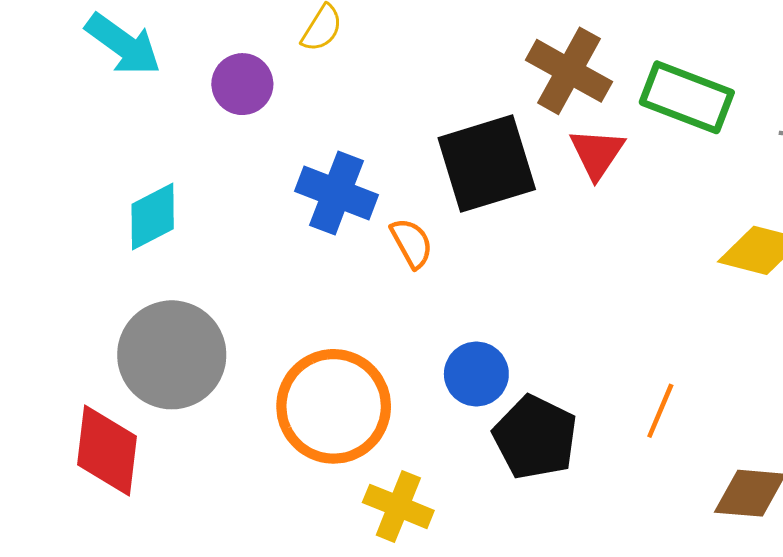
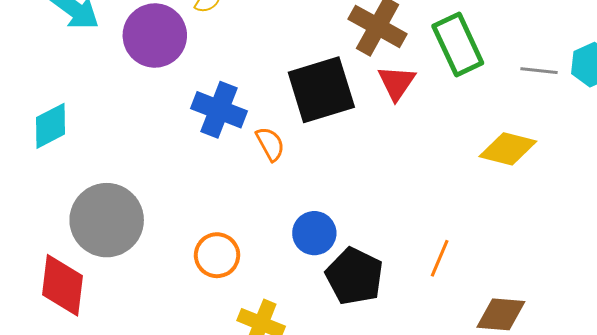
purple circle: (242, 84) -> (155, 36), size x1.5
green rectangle: (687, 97) -> (458, 45), turned 44
cyan diamond: (153, 217) -> (50, 126), moved
orange circle: (334, 406) -> (217, 255), size x0.6

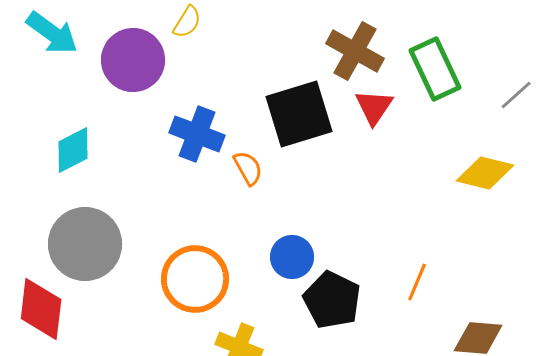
gray line: (539, 71) -> (516, 95), turned -48
cyan diamond: (50, 126) -> (73, 150), moved
orange circle: (217, 255) -> (195, 279), size x1.5

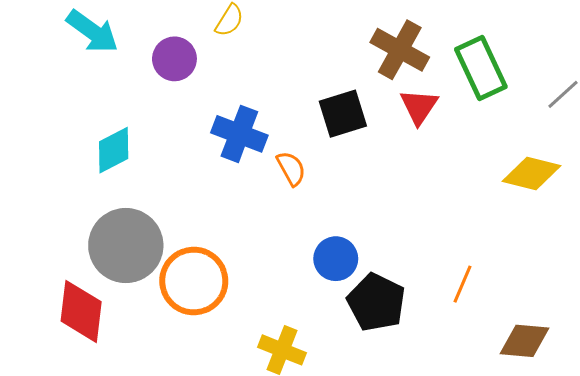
purple circle: (133, 60) -> (174, 59), size x0.7
black square: (299, 114) -> (343, 114), size x0.7
orange circle: (195, 279) -> (194, 281), moved

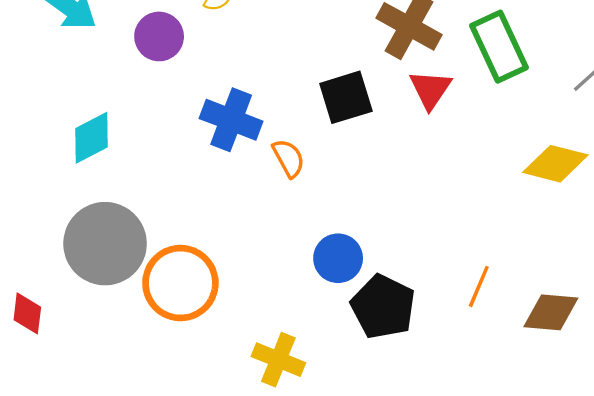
red diamond: (81, 311) -> (27, 313), moved, size x0.6
brown diamond: (524, 341) -> (551, 312), moved

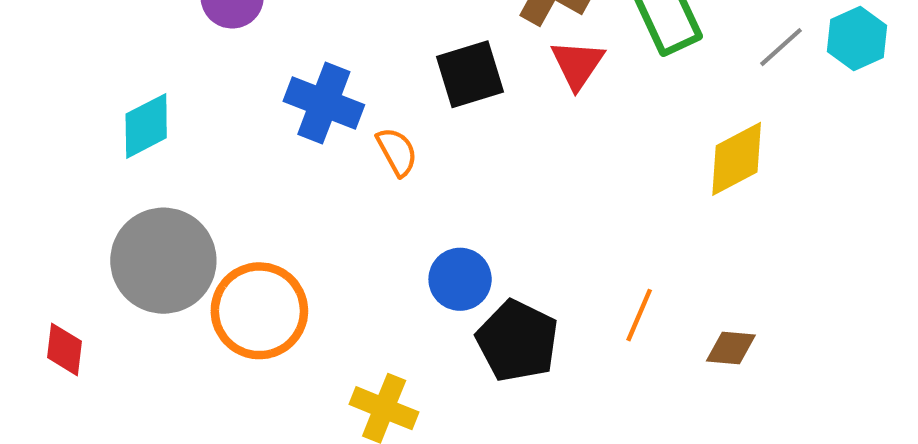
yellow diamond: (555, 164) -> (737, 159), turned -42
brown diamond: (551, 312) -> (731, 348), size x0.7

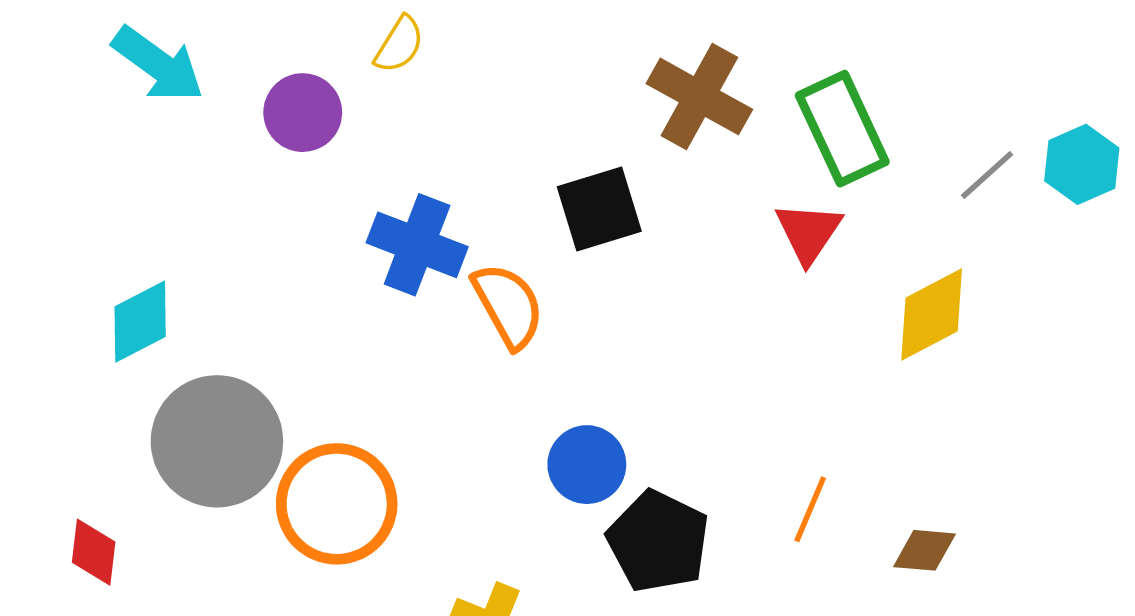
red triangle: (578, 64) -> (808, 232), moved
cyan diamond: (146, 126) -> (140, 322), moved
orange semicircle: (397, 152) -> (508, 306), size x1.4

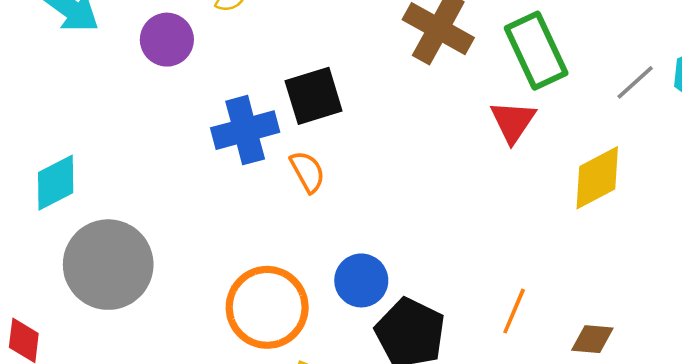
black square: (599, 209) -> (314, 96), moved
blue cross: (417, 245) -> (245, 130), turned -36
orange semicircle: (508, 306) -> (307, 172), size x0.7
orange circle: (337, 504) -> (267, 307), moved

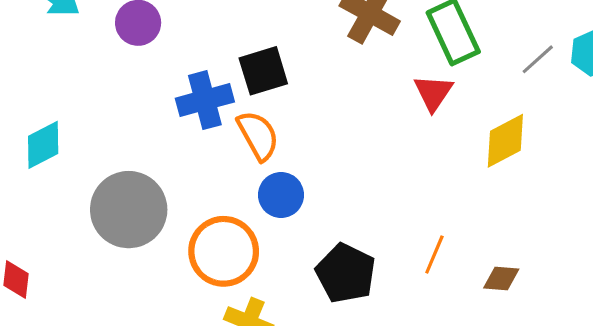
orange semicircle: (307, 172) -> (258, 136), size x1.4
gray circle: (108, 265) -> (129, 210), moved
blue circle: (361, 280) -> (281, 195), moved

